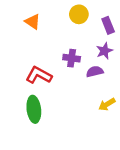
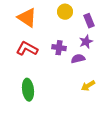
orange triangle: (33, 22) -> (27, 18), size x1.5
red L-shape: (39, 75) -> (27, 49), moved

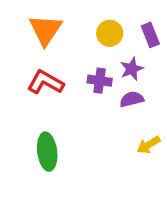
yellow circle: (65, 12) -> (110, 33), moved
orange triangle: (27, 18) -> (45, 30), turned 30
purple star: (86, 42) -> (132, 69), moved

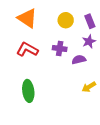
orange triangle: (45, 30) -> (27, 18), turned -30
purple star: (132, 69) -> (89, 41), moved

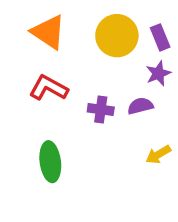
yellow circle: (66, 20) -> (117, 36), size x1.5
purple cross: (60, 49) -> (101, 109), moved

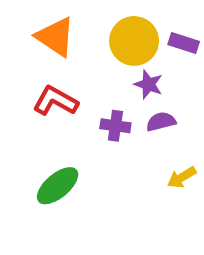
purple rectangle: (160, 37) -> (184, 43), turned -50
purple star: (158, 73) -> (149, 84), moved, turned -30
green ellipse: (50, 162) -> (58, 186), turned 57

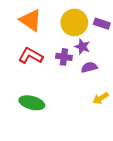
purple cross: (115, 126) -> (64, 57), moved
green ellipse: (58, 186) -> (32, 103), turned 55

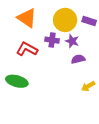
purple cross: (64, 57) -> (52, 40), moved
green ellipse: (32, 103) -> (17, 81), moved

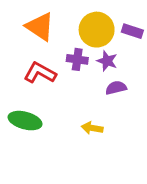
yellow arrow: (88, 86) -> (92, 128), moved, turned 40

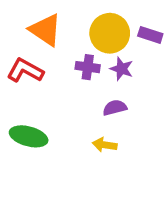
red L-shape: (40, 73) -> (25, 70), moved
purple semicircle: (116, 88) -> (115, 108), moved

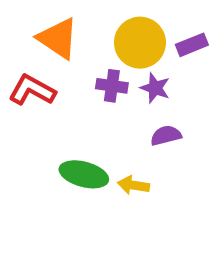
purple rectangle: (150, 35) -> (192, 45), turned -40
purple semicircle: (115, 108) -> (166, 135), moved
green ellipse: (29, 136) -> (84, 174), moved

